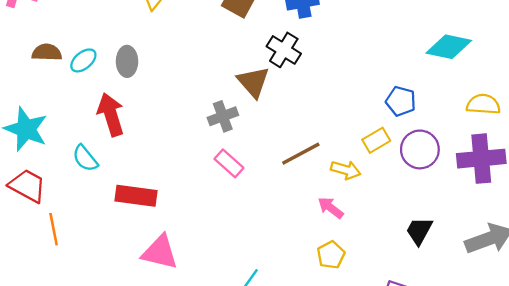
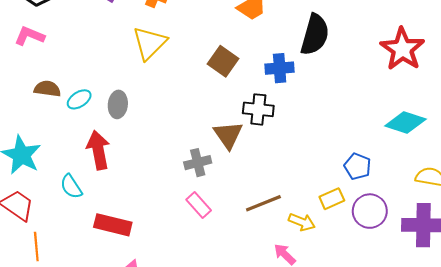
black cross: (284, 50) -> (258, 109), turned -32

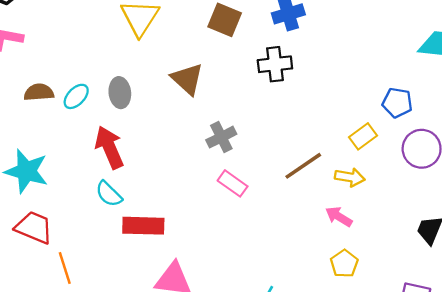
brown triangle: (228, 135) -> (187, 79), moved
cyan semicircle: (71, 187) -> (109, 194), moved
yellow rectangle: (332, 199) -> (363, 136), moved

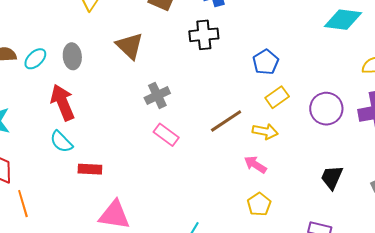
blue pentagon: (397, 103) -> (266, 62), moved, turned 30
red rectangle: (143, 226) -> (90, 169), size x0.7

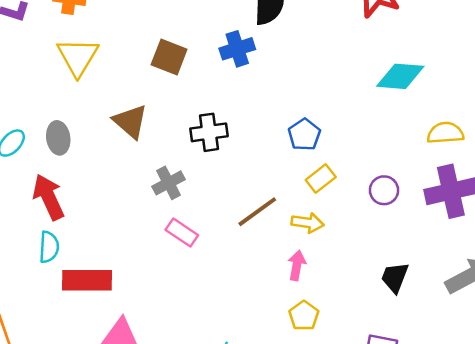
black cross: (204, 35) -> (209, 132), moved
purple circle: (326, 109) -> (384, 190), size x0.7
cyan semicircle: (61, 142) -> (49, 247), turned -130
pink arrow: (255, 165) -> (297, 265), turned 70
red rectangle: (90, 169) -> (87, 280), size x1.6

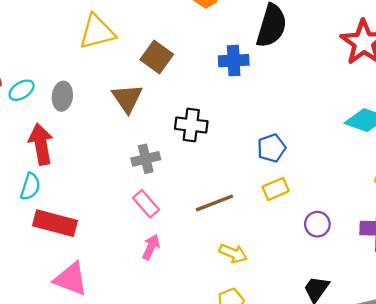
yellow triangle: (78, 57) -> (97, 32), turned 30
brown square: (169, 57) -> (157, 57), moved
purple circle: (384, 190) -> (317, 224), moved
yellow arrow: (308, 223) -> (233, 253), moved
pink arrow: (297, 265) -> (151, 247), moved

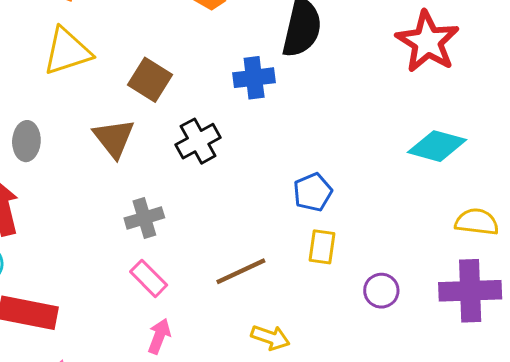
black cross: (191, 125) -> (198, 141), moved, turned -32
yellow rectangle: (276, 189) -> (322, 247), turned -55

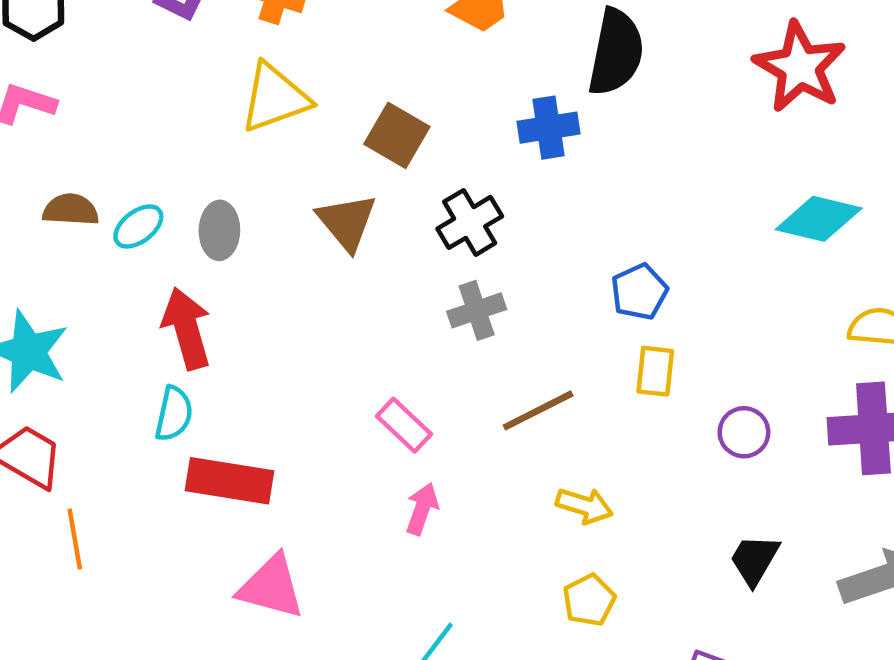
gray cross: (144, 218) -> (477, 310), moved

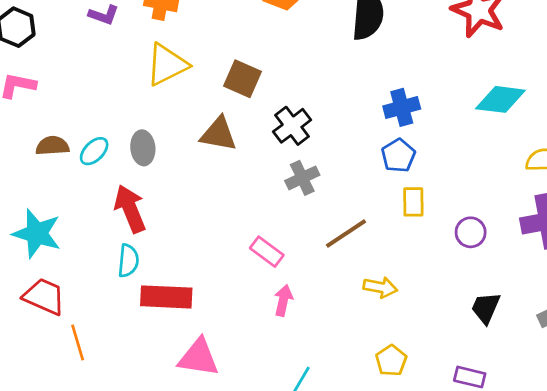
blue cross: (548, 128) -> (402, 107), moved
brown triangle: (347, 222) -> (219, 134), turned -33
yellow pentagon: (589, 600) -> (391, 361), moved

